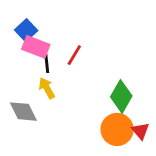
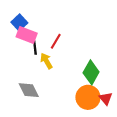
yellow arrow: (47, 88) -> (46, 61), moved
gray diamond: (23, 112) -> (29, 90), moved

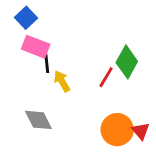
blue square: (19, 22) -> (26, 18), moved
red line: (56, 41) -> (106, 77), moved
green diamond: (91, 72) -> (127, 62), moved

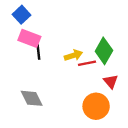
red line: (106, 77) -> (87, 63), turned 48
yellow arrow: (62, 81) -> (73, 55), moved, turned 102
red triangle: (141, 131) -> (111, 81), moved

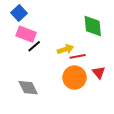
green diamond: (104, 51) -> (93, 26), moved, turned -35
black line: (38, 52) -> (34, 46), turned 56
orange circle: (96, 106) -> (75, 78), moved

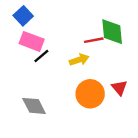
red line: (78, 56) -> (94, 40), moved

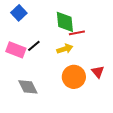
green diamond: (112, 32) -> (65, 22), moved
pink rectangle: (32, 41) -> (16, 50), moved

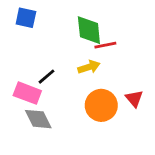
blue square: (19, 13) -> (26, 18), turned -35
black line: (34, 46) -> (46, 77), moved
pink rectangle: (16, 50) -> (27, 93), moved

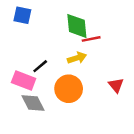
orange circle: (101, 105) -> (69, 89), moved

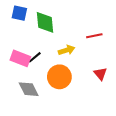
green diamond: (77, 26) -> (45, 22), moved
red line: (91, 39) -> (94, 36), moved
pink rectangle: (24, 80) -> (20, 58), moved

